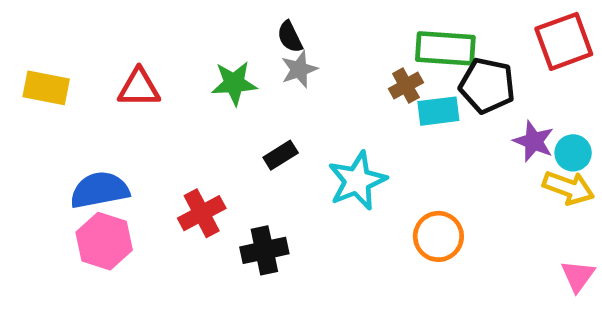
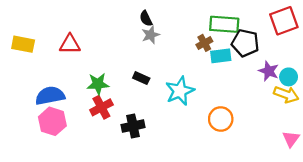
green star: (234, 83) -> (98, 84), moved
black rectangle: (281, 155) -> (141, 78), turned 56

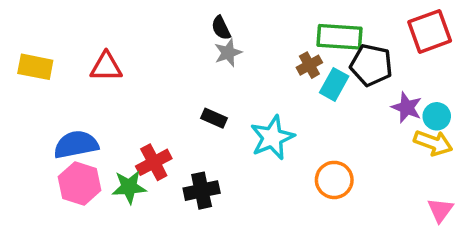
cyan rectangle: (221, 56) -> (334, 84), turned -54
green star: (98, 84) -> (129, 187), moved

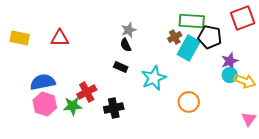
black semicircle: (221, 28) -> (126, 45), moved
cyan rectangle: (334, 84) -> (189, 48), size x1.4
purple star: (407, 107) -> (230, 61), turned 30
cyan circle: (437, 116) -> (230, 75), moved

